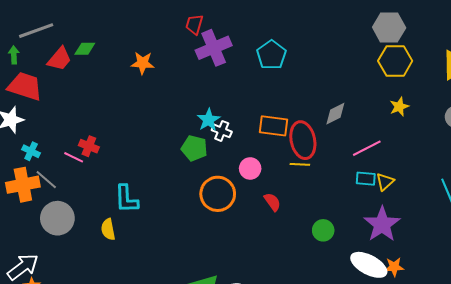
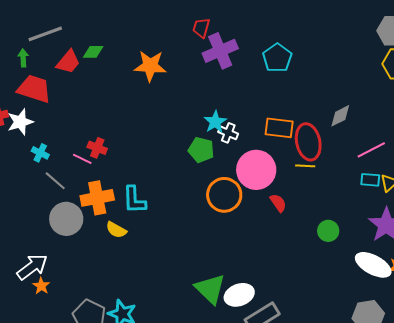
orange star: (143, 63) -> (150, 66), size x1.4
pink circle: (250, 168) -> (256, 170), size x1.8
orange cross: (23, 185) -> (97, 198), moved
yellow semicircle: (108, 229) -> (116, 230), turned -50

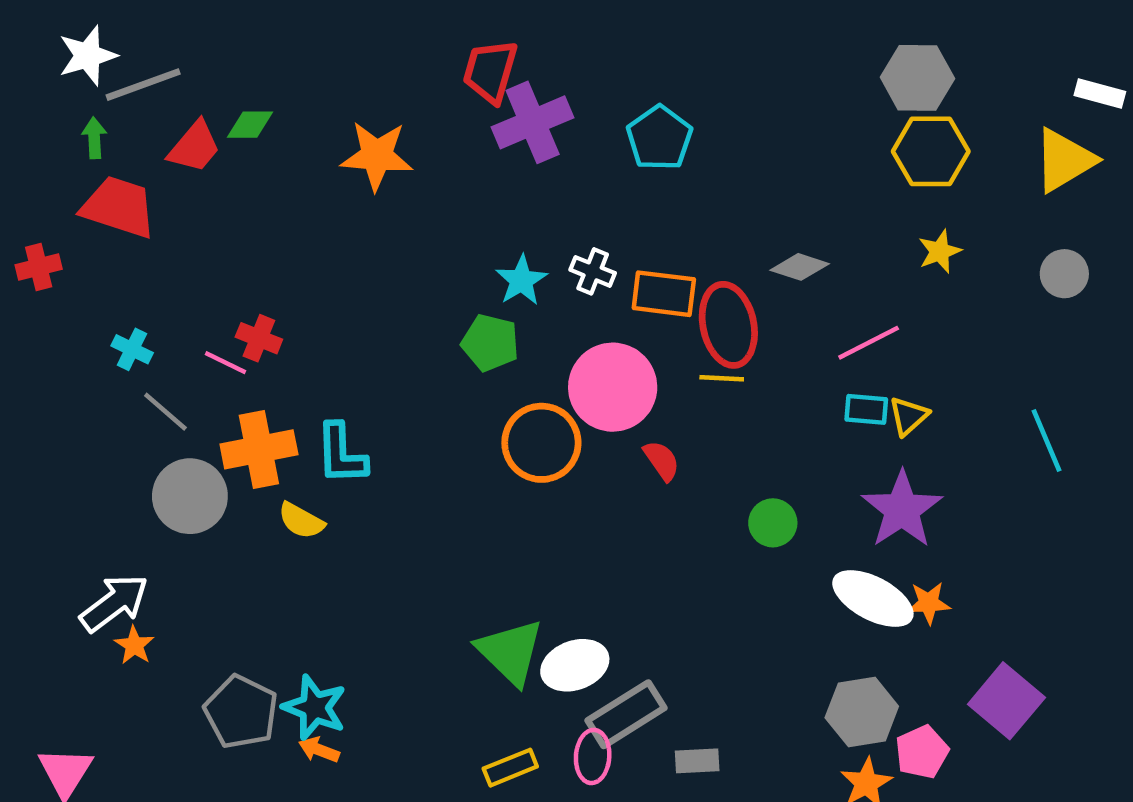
red trapezoid: (201, 28) -> (490, 71), size x1.4
gray diamond: (340, 116) -> (800, 267), turned 45
white star: (20, 122) -> (88, 56), moved
white cross: (228, 133) -> (593, 271), moved

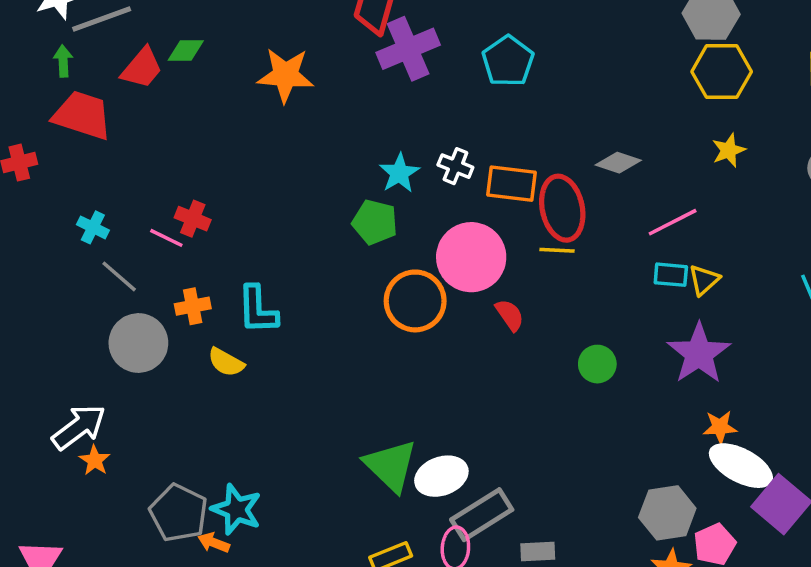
orange cross: (259, 449) -> (193, 306), size x0.6
white ellipse: (873, 599) -> (741, 466), moved
orange arrow: (319, 750) -> (214, 543), moved

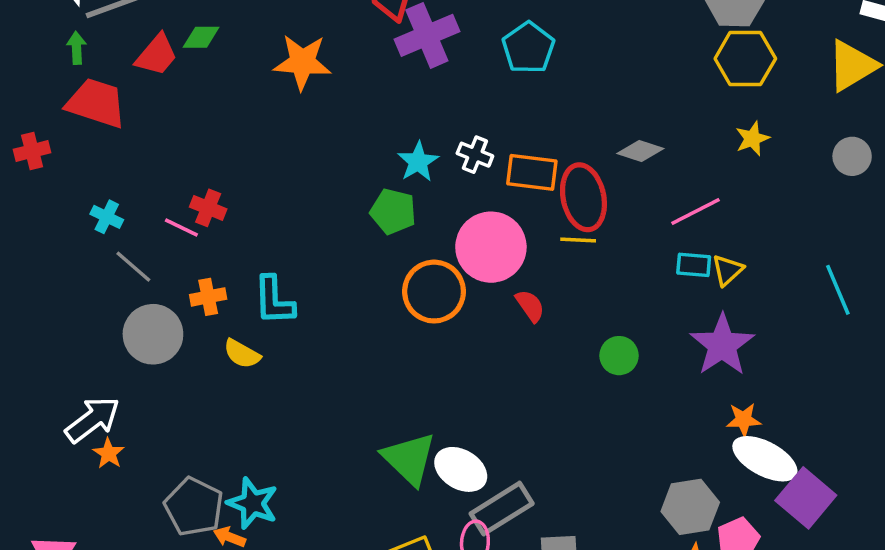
white ellipse: (441, 476) -> (461, 469), turned 51

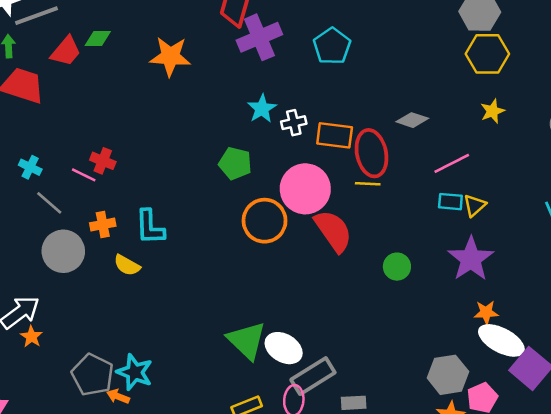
white cross: (475, 155) -> (294, 123), turned -35
cyan star: (418, 162) -> (262, 109), moved
red semicircle: (530, 306) -> (333, 231), size x1.8

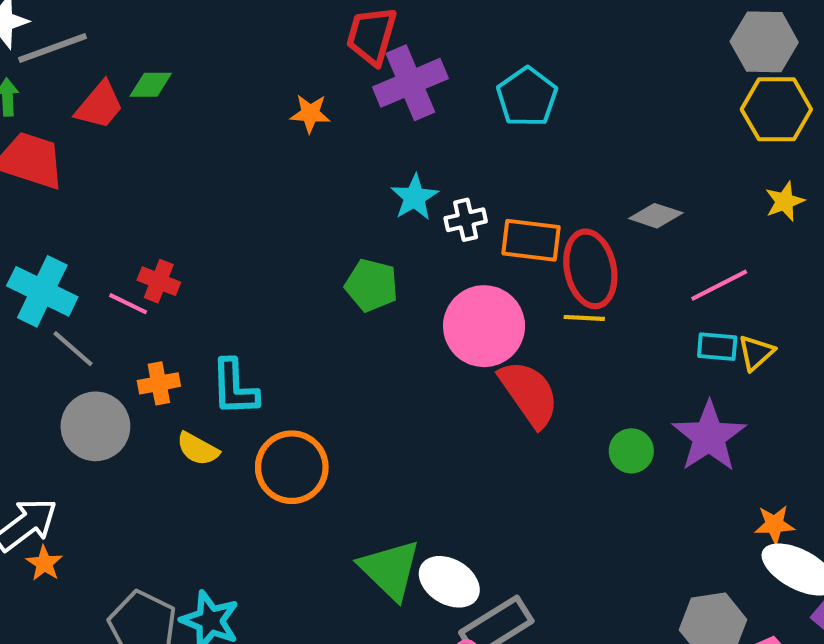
orange star: (170, 56) -> (310, 113), moved, size x0.6
cyan cross: (30, 167) -> (42, 291), size x1.8
orange circle: (265, 221) -> (292, 467), moved
purple star: (471, 259) -> (709, 437), moved

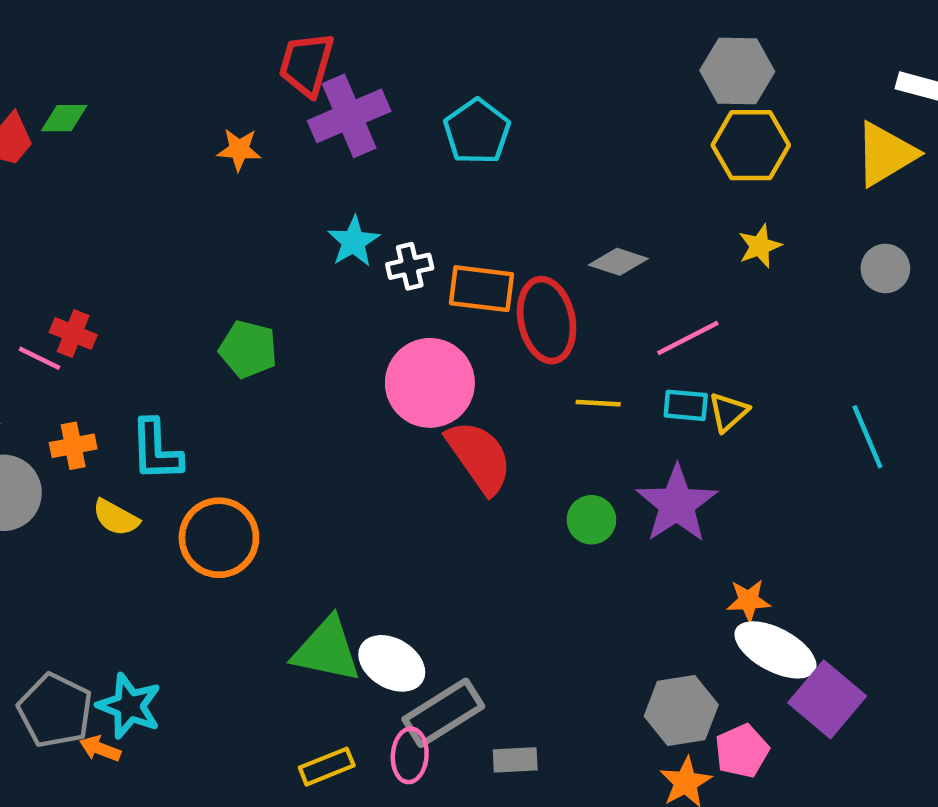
green pentagon: (372, 285) -> (248, 349), moved
yellow line: (584, 318) -> (598, 403), moved
green triangle: (390, 569) -> (327, 650), turned -32

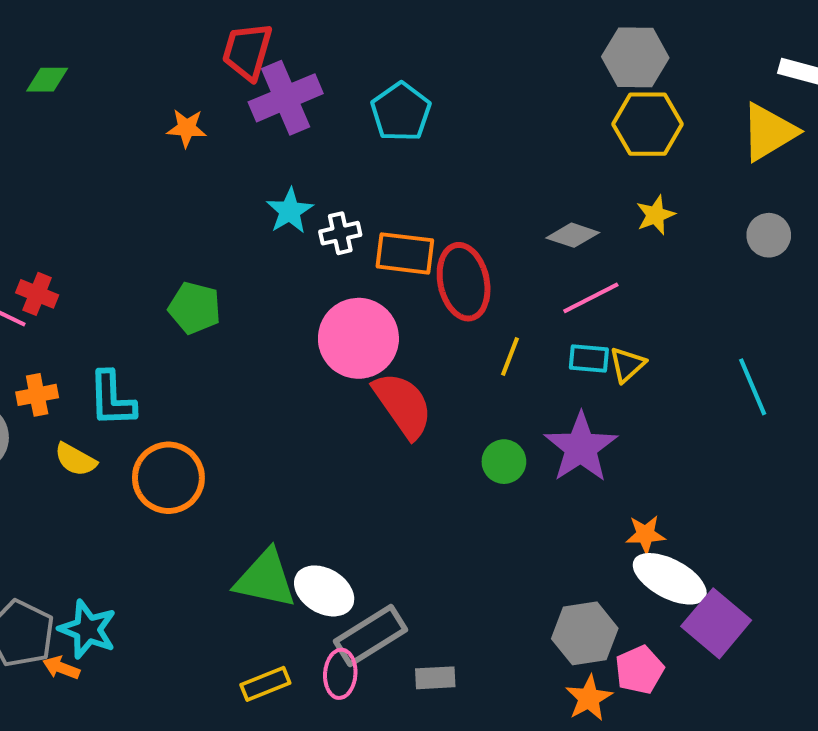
green diamond: (64, 118) -> (47, 80), moved
gray diamond: (618, 262) -> (573, 235), moved
yellow line: (598, 403) -> (510, 356), turned -72

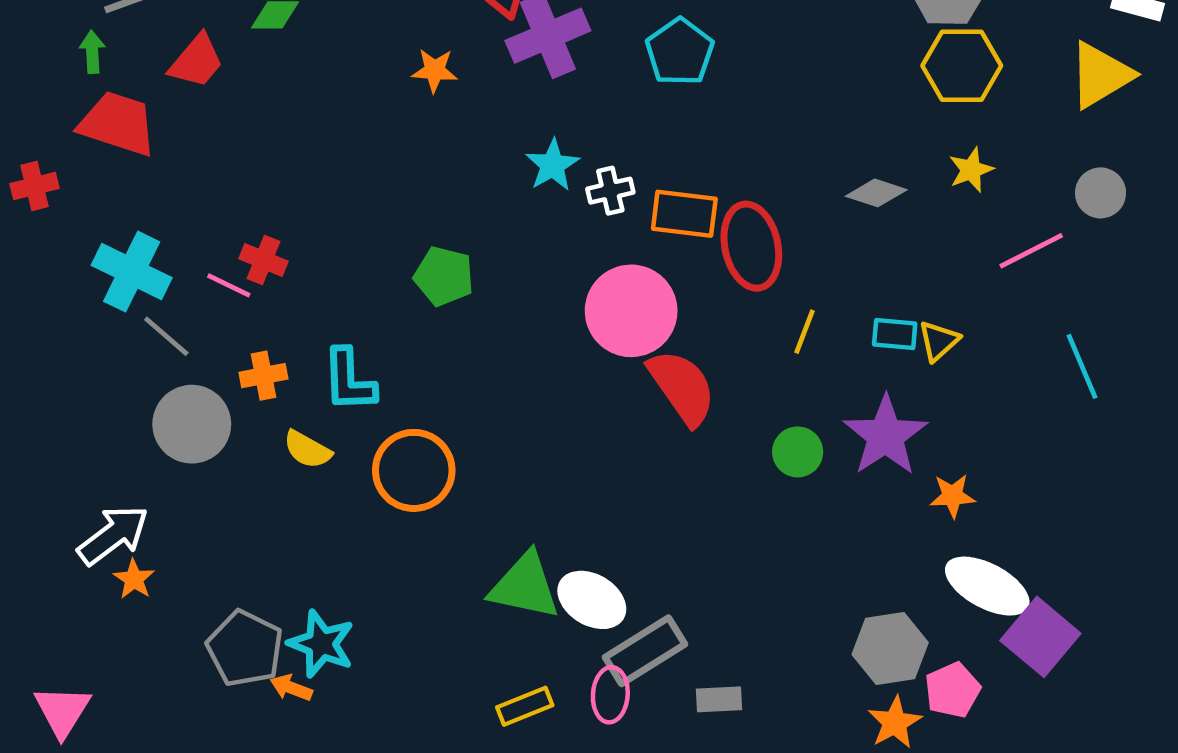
pink line: (591, 298) -> (1031, 251), moved
orange star: (645, 534) -> (953, 496), moved

